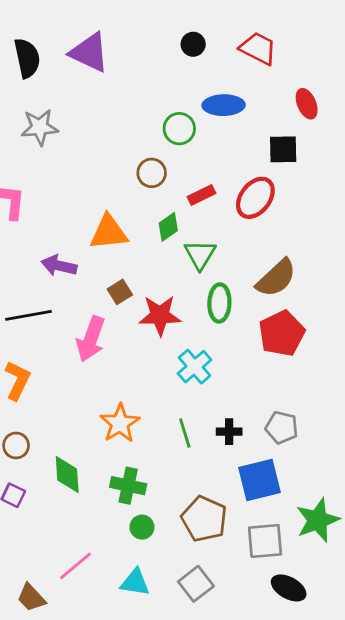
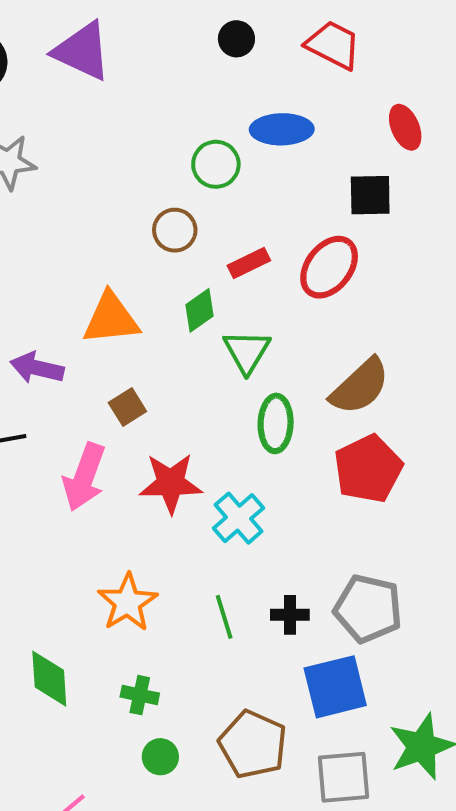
red star: (160, 315) -> (171, 483), moved
gray pentagon: (282, 427) -> (368, 609), size x1.4
green cross: (128, 486) -> (140, 695), size x0.7

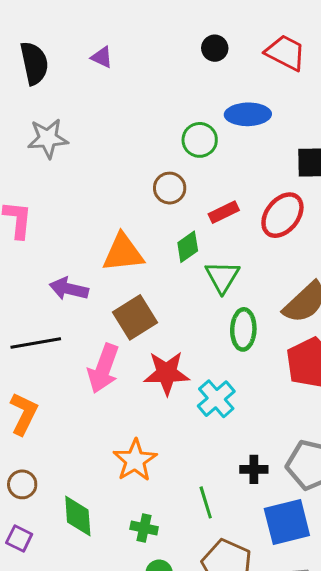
purple triangle: (82, 51) -> (102, 57), size x0.5
brown square: (127, 407) -> (135, 317), size x1.6
green line: (224, 617) -> (206, 502), moved

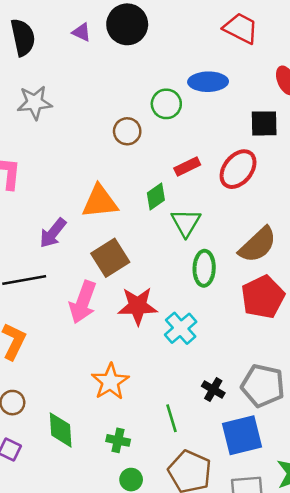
black circle: (215, 48) -> (127, 24), moved, size x1.8
brown circle: (170, 188) -> (127, 131), moved
purple arrow: (69, 289) -> (53, 233), turned -64
black cross: (254, 469) -> (213, 390), turned 30

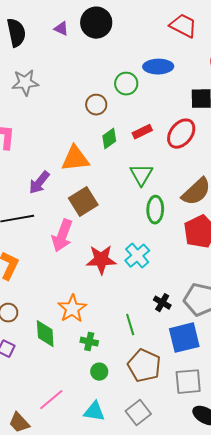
green diamond: (156, 196) -> (109, 139), moved
red star: (138, 306) -> (101, 260), moved
orange star: (110, 382) -> (72, 309), moved

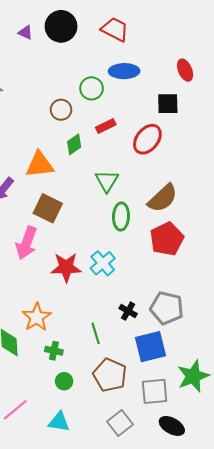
red trapezoid: (183, 26) -> (115, 29), moved
red rectangle: (142, 132) -> (106, 126), moved
brown square: (83, 202) -> (48, 208), turned -32
gray square: (138, 413) -> (120, 423), moved

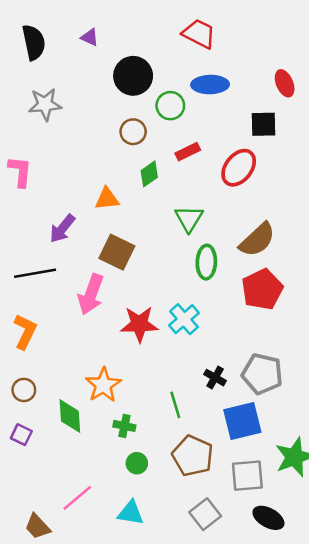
black circle: (61, 26) -> (133, 76), moved
orange triangle: (40, 165) -> (107, 199), size x0.7

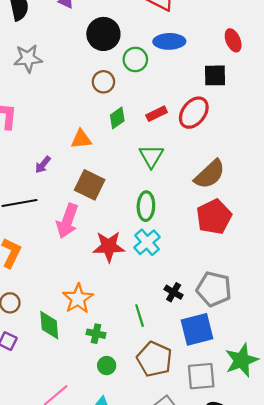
red rectangle: (188, 152) -> (157, 114), moved
purple arrow: (62, 229) -> (43, 165), size x0.7
green ellipse: (206, 262) -> (146, 206), moved

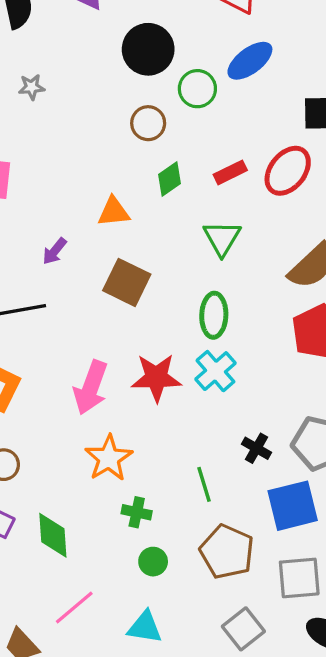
blue ellipse: (169, 41) -> (250, 61), turned -36
gray star: (28, 58) -> (32, 87), size x0.6
pink arrow: (67, 221) -> (91, 387), moved
green diamond: (49, 325) -> (53, 535), moved

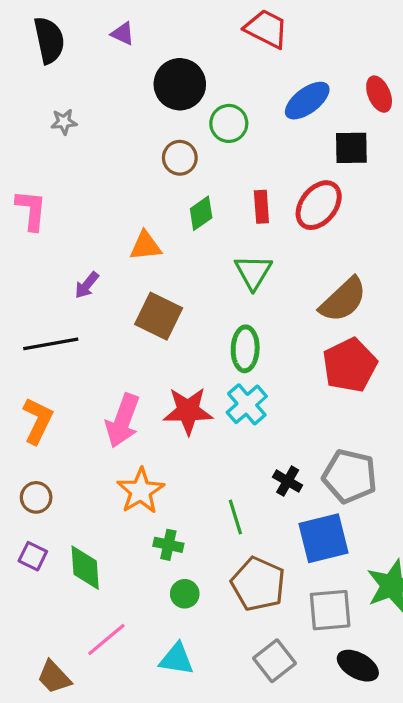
blue ellipse: (250, 61) -> (307, 101), moved
red rectangle: (230, 172) -> (261, 207), turned -68

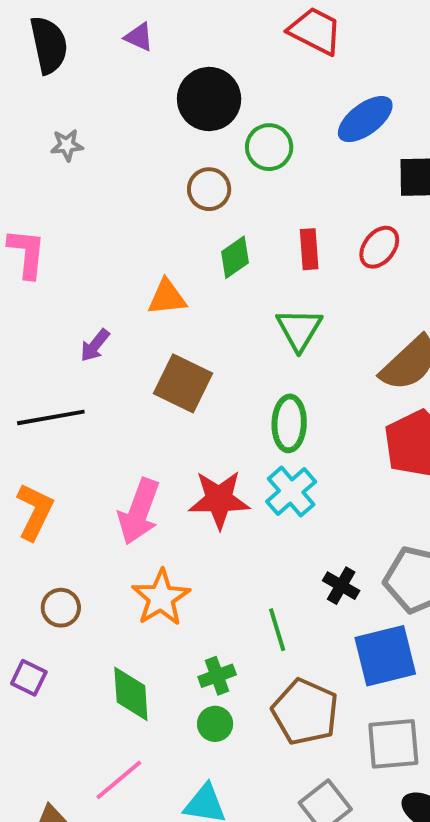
red ellipse: (319, 205) -> (379, 247), size x0.7
brown circle: (36, 497) -> (61, 608), moved
green cross: (168, 545) -> (217, 676), moved, turned -32
green diamond: (85, 568) -> (131, 694), moved

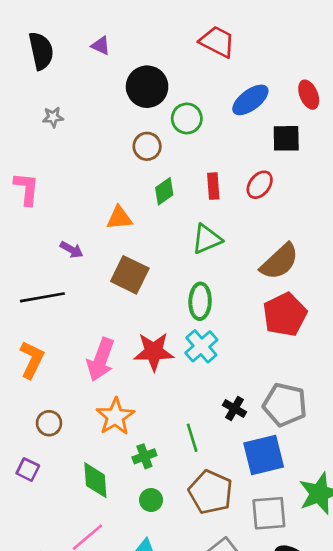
green triangle: (299, 329) -> (207, 239), turned 36
purple arrow: (95, 345) -> (72, 250), turned -100
green cross: (217, 676) -> (144, 456), moved

